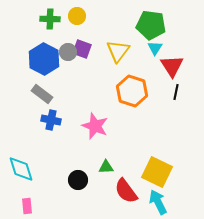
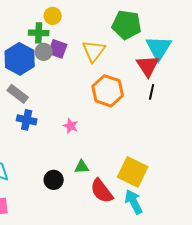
green cross: (50, 19) -> (39, 33), moved
cyan triangle: (155, 48) -> (159, 48), moved, size x1.8
pink star: (95, 126) -> (71, 126), size x0.6

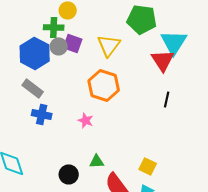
orange hexagon: (108, 91) -> (104, 85), moved
black line: (152, 92) -> (167, 99), moved
yellow square: (133, 172) -> (148, 166), size x0.6

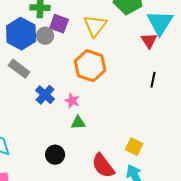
gray circle: (59, 46) -> (45, 36), moved
red triangle: (163, 60) -> (149, 41), size x0.7
blue cross: (42, 114) -> (45, 95), moved, turned 30
green triangle: (97, 161) -> (78, 123), moved

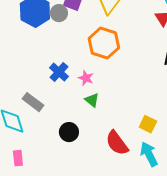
gray rectangle: (19, 69) -> (33, 102), moved
green triangle: (78, 123) -> (92, 100), turned 42

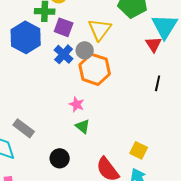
gray circle: (59, 13) -> (85, 50), moved
blue cross: (59, 72) -> (64, 54), moved

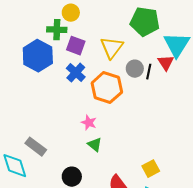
gray circle: (85, 50) -> (135, 69), moved
black line: (158, 83) -> (149, 72), moved
yellow square: (139, 150) -> (151, 169), turned 36

